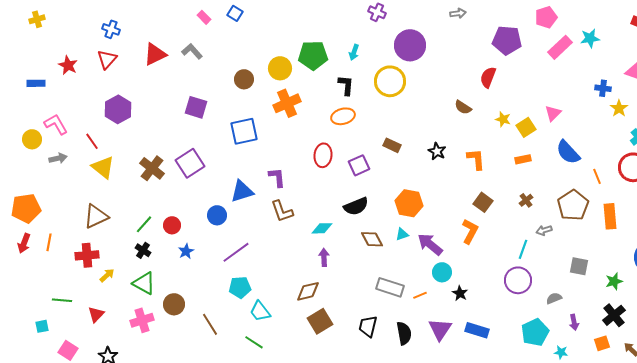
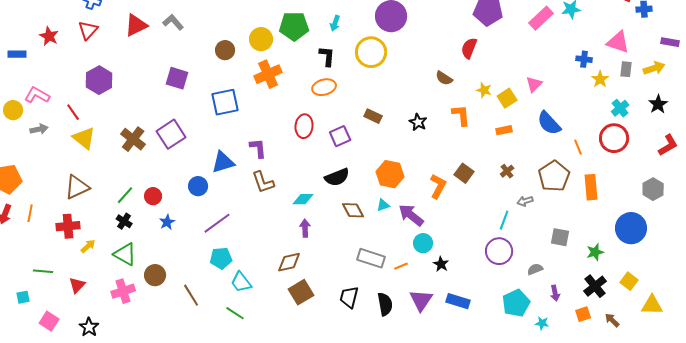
pink L-shape: (56, 124) -> (37, 95), turned -30
orange L-shape: (476, 159) -> (461, 115), moved
orange L-shape: (470, 231) -> (438, 186), moved

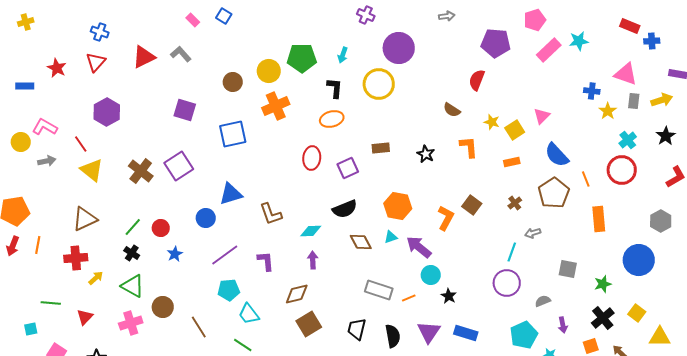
brown rectangle: (373, 116) -> (381, 148), turned -30
purple L-shape: (258, 148) -> (266, 261), moved
brown pentagon: (554, 176) -> (554, 193), moved

